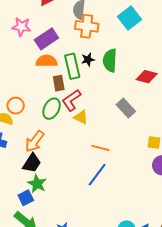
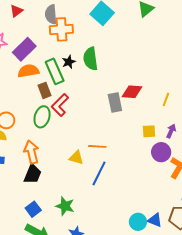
red diamond: (147, 77) -> (132, 92), moved
gray rectangle: (126, 108) -> (115, 103), turned 42
yellow triangle: (81, 117) -> (76, 158), moved
orange arrow: (35, 141) -> (31, 152), turned 140
green star: (37, 184) -> (65, 206), moved

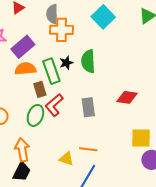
gray rectangle: (115, 103) -> (88, 107), moved
yellow square: (149, 131) -> (141, 138), size x1.5

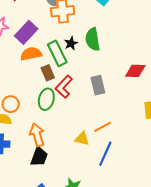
orange line: (88, 149) -> (103, 127), turned -30

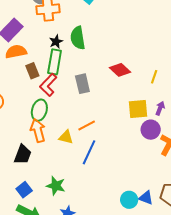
green rectangle: (57, 53) -> (55, 62), moved, turned 35
red diamond: (135, 71) -> (120, 70), turned 40
green ellipse: (46, 99) -> (39, 110), moved
orange arrow: (37, 135) -> (38, 131), moved

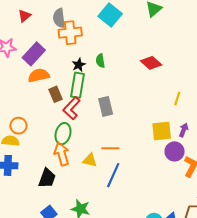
green semicircle: (78, 38) -> (100, 61), size x0.6
red diamond: (120, 70) -> (151, 63), moved
orange line: (87, 125) -> (110, 148), turned 30

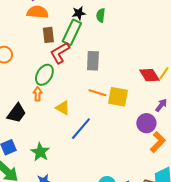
red diamond: (151, 63) -> (149, 75), moved
yellow square: (162, 131) -> (118, 97), moved
orange line: (110, 148) -> (97, 93), moved
orange arrow: (62, 154) -> (38, 94), size x0.6

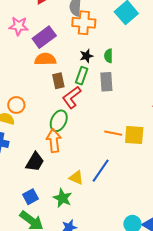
green rectangle: (72, 32) -> (82, 76), size x0.7
gray rectangle: (93, 61) -> (106, 82), moved
orange arrow: (38, 94) -> (54, 141), size x1.6
yellow triangle: (63, 108) -> (76, 178), moved

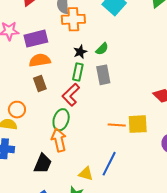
purple rectangle: (44, 37) -> (36, 39), turned 30
green semicircle: (108, 56) -> (102, 49), turned -128
brown rectangle: (58, 81) -> (40, 83), moved

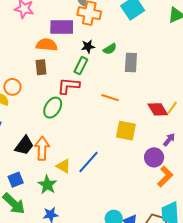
purple rectangle: (36, 39) -> (62, 27), moved
gray rectangle: (103, 75) -> (131, 62), moved
red L-shape: (71, 95) -> (68, 86), turned 35
orange line: (117, 125) -> (110, 98), moved
orange arrow: (59, 140) -> (42, 148), moved

